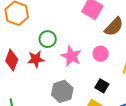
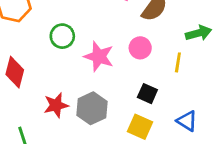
red star: (36, 59) -> (56, 105), moved

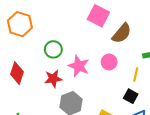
black square: (147, 94) -> (131, 96), moved
red star: (56, 105) -> (53, 79), moved

